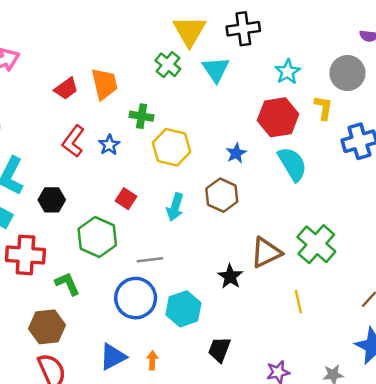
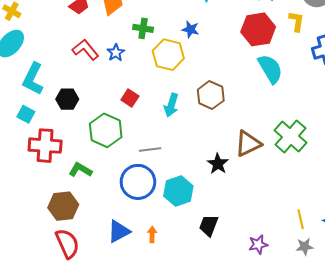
red L-shape: (73, 141) -> (85, 50), turned 104
blue star: (236, 153) -> (190, 29), moved, turned -30
green L-shape: (67, 284) -> (80, 170), turned -35
yellow line: (298, 302) -> (301, 219), moved

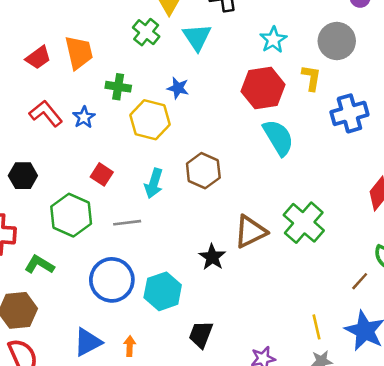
gray line: (150, 150) -> (127, 223), moved

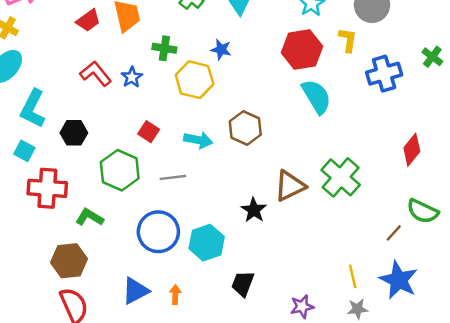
cyan arrow: (154, 183) -> (198, 140), turned -96

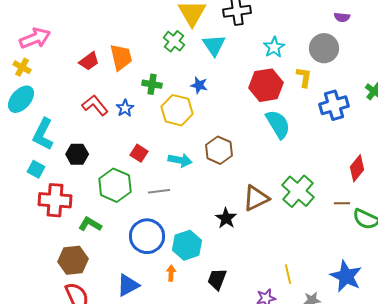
brown line: (394, 233) -> (342, 203), moved, turned 49
yellow line: (353, 276) -> (288, 274), moved
orange arrow: (175, 295) -> (171, 273), moved

